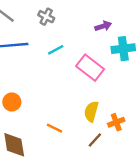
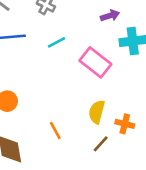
orange cross: (116, 122) -> (125, 124), turned 35
orange line: (55, 128) -> (55, 131), turned 35

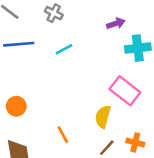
pink rectangle: (95, 62) -> (125, 91), moved
orange cross: (125, 124) -> (135, 142), moved

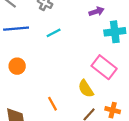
orange circle: (16, 106) -> (17, 66), moved
yellow semicircle: (103, 117) -> (86, 89), turned -48

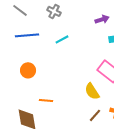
orange line: (53, 104) -> (46, 100), moved, turned -56

